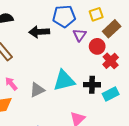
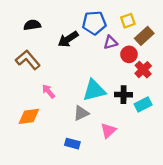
black arrow: (39, 32) -> (68, 39), turned -30
purple triangle: (80, 35) -> (110, 42), turned 40
pink arrow: (11, 84) -> (48, 91), moved
gray triangle: (37, 90) -> (81, 113), moved

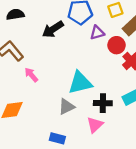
pink arrow: (48, 91) -> (31, 75), moved
black cross: (124, 95) -> (103, 103), moved

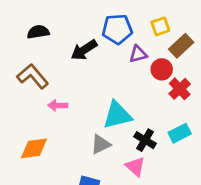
pink arrow: (31, 75) -> (58, 105), turned -49
black cross: (103, 103) -> (145, 140), turned 30
pink triangle: (95, 125) -> (135, 166), turned -36

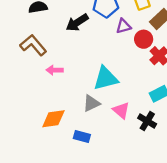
black cross: (145, 140) -> (147, 121), moved
orange diamond: (34, 148) -> (53, 119), moved
pink triangle: (135, 166) -> (121, 110), moved

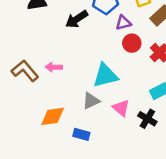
red circle: (144, 39) -> (132, 43), moved
brown L-shape: (33, 45) -> (25, 71), moved

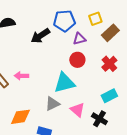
red circle: (132, 43) -> (77, 60), moved

